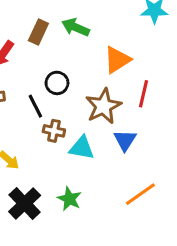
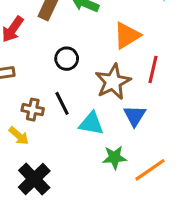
black line: (35, 106) -> (62, 103), moved
brown cross: (54, 131) -> (33, 110), moved
green star: (69, 199) -> (114, 157), moved, turned -30

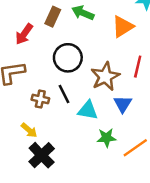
orange triangle: (127, 35) -> (123, 27), moved
black circle: (67, 59) -> (68, 58), size x1.5
yellow arrow: (19, 136) -> (29, 130), moved

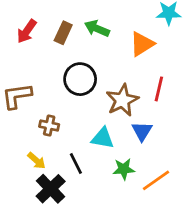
red arrow: (24, 34) -> (27, 31), moved
black line: (64, 94) -> (76, 163), moved

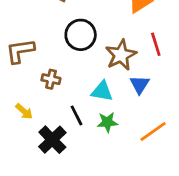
red line: (159, 89) -> (156, 44), turned -30
yellow arrow: (37, 161) -> (24, 111), moved
green star: (124, 169) -> (107, 122), moved

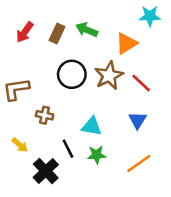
red line: (156, 44) -> (141, 83), turned -30
brown star: (121, 55) -> (109, 76), moved
blue triangle: (140, 85) -> (137, 120), moved

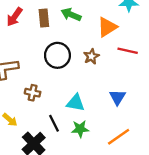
brown rectangle: (57, 33) -> (44, 18), turned -30
brown star: (109, 76) -> (91, 56), size x0.6
red line: (141, 83) -> (128, 51), moved, turned -30

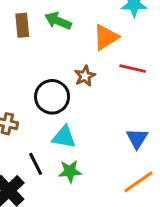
black circle: (57, 55) -> (52, 97), moved
blue triangle: (117, 97) -> (137, 139), moved
orange line: (119, 137) -> (139, 182), moved

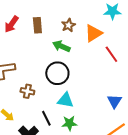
green arrow: (58, 21) -> (61, 46), moved
red line: (133, 68) -> (111, 54), turned 42
brown star: (85, 76) -> (68, 25), moved

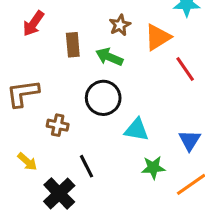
brown rectangle: (37, 25) -> (73, 45), moved
cyan triangle: (65, 100) -> (137, 130), moved
green star: (69, 123) -> (153, 168), moved

